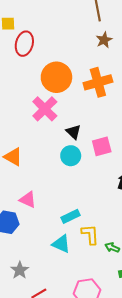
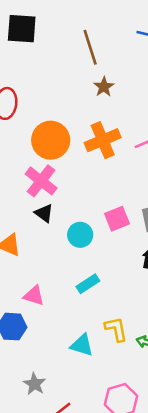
black triangle: (73, 132) -> (44, 213), moved
cyan rectangle: (71, 216) -> (88, 284), moved

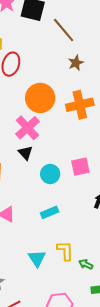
brown line: (90, 47) -> (64, 30), moved, turned -32
brown star: (104, 87) -> (76, 63), moved
cyan triangle: (82, 345) -> (37, 258), turned 30

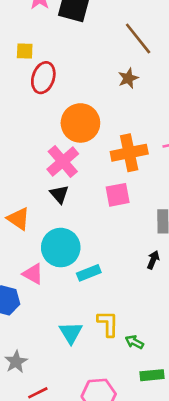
brown line: (64, 30) -> (138, 39), moved
orange cross: (80, 105) -> (129, 153), moved
pink square: (80, 167) -> (118, 195), moved
cyan circle: (50, 174) -> (61, 248), moved, size x1.5

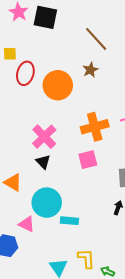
orange circle: (80, 123) -> (58, 85), moved
cyan rectangle: (89, 273) -> (69, 221), turned 30

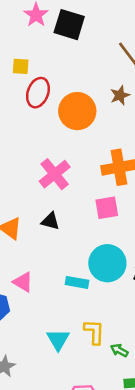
black triangle: (43, 162) -> (50, 221), moved, turned -35
cyan circle: (47, 203) -> (107, 263), moved

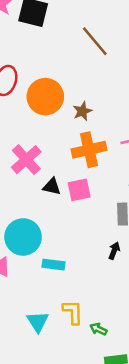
brown star: (120, 95) -> (82, 111), moved
black triangle: (50, 221) -> (52, 187), moved
cyan circle: (107, 263) -> (23, 237), moved

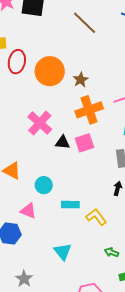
cyan circle: (23, 237) -> (44, 185), size x0.6
yellow L-shape: (73, 312) -> (96, 217), moved, turned -30

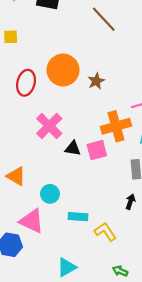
red ellipse: (17, 62) -> (26, 83), moved
orange cross: (89, 110) -> (116, 126), moved
pink triangle: (28, 211) -> (32, 221), size x1.4
cyan triangle: (63, 251) -> (67, 267), turned 36

